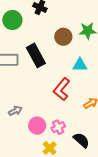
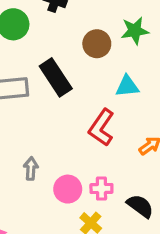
gray arrow: (15, 111) -> (31, 169), turned -56
pink cross: (58, 127) -> (101, 189), turned 32

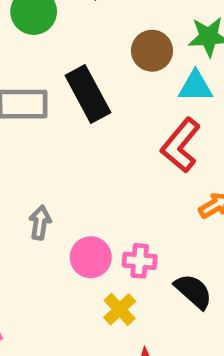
cyan triangle: (127, 86) -> (195, 86), moved
red L-shape: (101, 128) -> (181, 145), moved

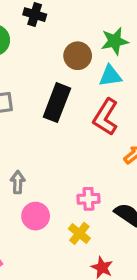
black rectangle: (88, 94) -> (57, 103), moved, turned 57
pink circle: (91, 257) -> (36, 216), moved

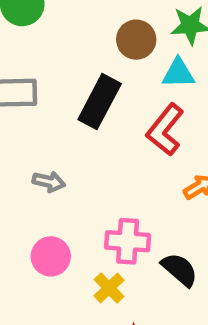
gray arrow: (18, 182) -> (49, 182), moved, turned 95
pink cross: (89, 199) -> (128, 241), size x1.4

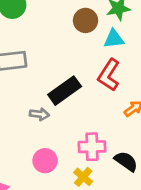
black rectangle: (100, 102) -> (65, 91), moved, turned 32

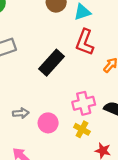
gray arrow: (39, 114) -> (21, 113), moved

